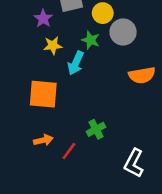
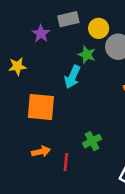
yellow star: (53, 46) -> (17, 66), moved
red line: (69, 151) -> (66, 162), turned -30

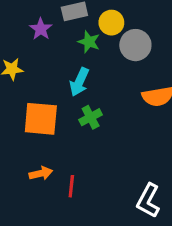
green star: (87, 55) -> (89, 42), moved
green cross: (92, 141) -> (91, 117), moved

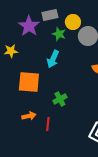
purple star: (41, 29) -> (29, 26), size x1.5
green cross: (91, 117) -> (60, 99), moved

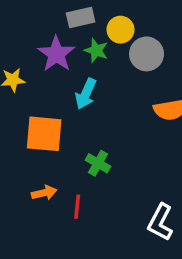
purple star: (29, 26) -> (56, 54), moved
green cross: (60, 99) -> (98, 163), turned -32

